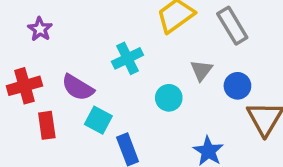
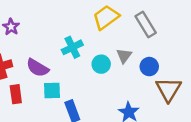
cyan circle: (169, 98) -> (101, 64), moved
cyan square: (98, 120) -> (52, 91), turned -30

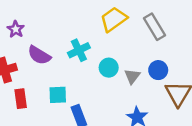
gray triangle: (124, 56) -> (132, 76), moved
purple semicircle: (37, 68) -> (39, 55), moved

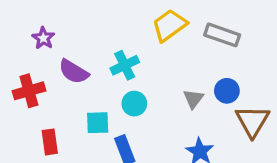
gray rectangle: (155, 27) -> (222, 35), turned -40
cyan circle: (109, 68) -> (134, 104), moved
red rectangle: (21, 99) -> (50, 142), moved

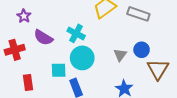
cyan cross: (125, 65) -> (76, 33), turned -36
cyan circle: (134, 104) -> (82, 58), size x1.5

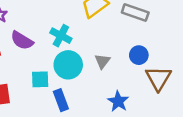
gray triangle: (120, 55) -> (102, 61), moved

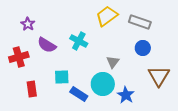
blue circle: (139, 55) -> (143, 48), moved
cyan circle: (68, 65) -> (103, 84), moved
blue rectangle: (61, 100) -> (79, 94), turned -36

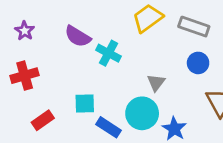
purple star: (28, 24) -> (25, 31), moved
purple semicircle: (47, 45) -> (78, 36), moved
red rectangle: (32, 89) -> (43, 120), turned 63

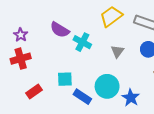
purple star: (25, 31) -> (21, 35), moved
gray triangle: (156, 83) -> (117, 51), moved

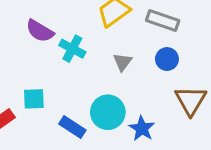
cyan square: (65, 79) -> (34, 99), moved

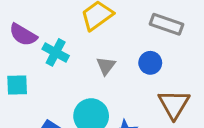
gray rectangle: (163, 21) -> (167, 24), moved
cyan square: (34, 99) -> (17, 85), moved

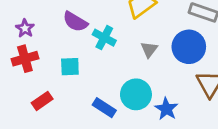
blue circle: (150, 63) -> (189, 47), size x1.6

